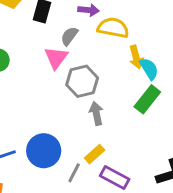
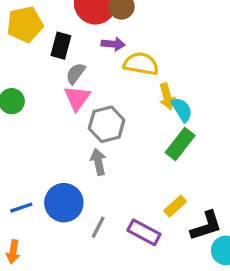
gray semicircle: (69, 36) -> (76, 73), moved
gray arrow: (96, 113) -> (98, 162), moved
yellow rectangle: (95, 154) -> (175, 206), moved

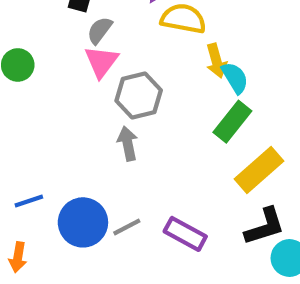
blue circle: (64, 203) -> (83, 222), moved
yellow rectangle: (175, 206) -> (259, 170), moved, size x1.6
gray line: (98, 227) -> (127, 227), turned 35

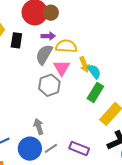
gray semicircle: (100, 30) -> (44, 55), moved, size x1.5
pink triangle: (101, 62) -> (62, 68), moved
gray arrow: (128, 143) -> (39, 127), moved

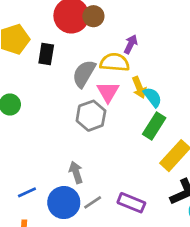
purple arrow: (48, 36) -> (131, 44), moved, turned -64

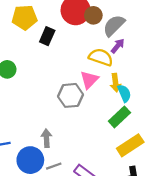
gray semicircle: (84, 74) -> (114, 25), moved

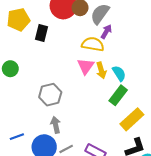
yellow arrow: (115, 83) -> (101, 70), moved
gray hexagon: (71, 95) -> (50, 95), moved

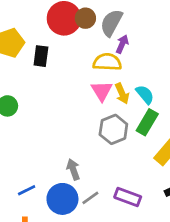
gray hexagon: (50, 95) -> (113, 129), moved

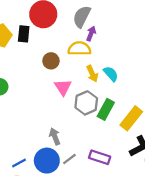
brown circle: (85, 18) -> (51, 61), moved
black rectangle: (41, 56) -> (24, 34), moved
pink triangle: (102, 91) -> (63, 87), moved
green rectangle: (147, 122) -> (106, 109), moved
blue line: (27, 190) -> (19, 163), moved

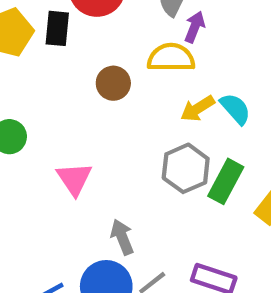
yellow arrow: (92, 74) -> (198, 109), turned 84
pink triangle: (63, 87) -> (74, 179), moved

